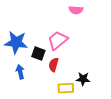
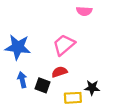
black square: (38, 54) -> (43, 85), moved
red semicircle: (54, 65) -> (59, 72), turned 56

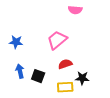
blue star: (18, 47) -> (16, 42), size x0.6
red semicircle: (59, 72) -> (65, 64), moved

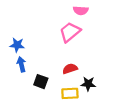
pink trapezoid: (57, 40) -> (70, 32), moved
blue arrow: (20, 71) -> (21, 64), moved

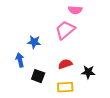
blue star: (17, 45) -> (34, 42), moved
black star: (88, 84) -> (88, 72), moved

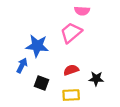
blue star: (34, 42) -> (37, 46), size x1.5
blue arrow: (20, 60) -> (22, 66), turned 40

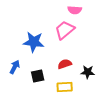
blue arrow: (22, 66) -> (15, 67), moved
black square: (42, 83) -> (38, 76), turned -32

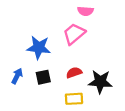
black star: (88, 72) -> (100, 82), size x1.5
black square: (38, 76) -> (43, 77), moved

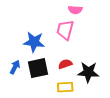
pink trapezoid: (74, 34) -> (65, 30), turned -35
black square: (43, 77) -> (38, 68), size x1.5

